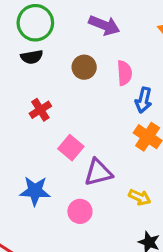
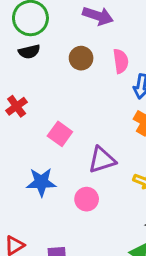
red cross: (40, 110) -> (17, 106), moved
pink square: (71, 148) -> (60, 134), moved

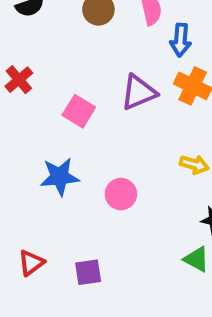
purple triangle: (102, 160) -> (139, 92), moved

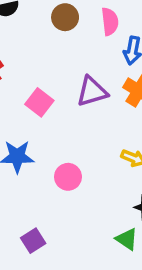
purple square: (88, 272) -> (33, 241), turned -30

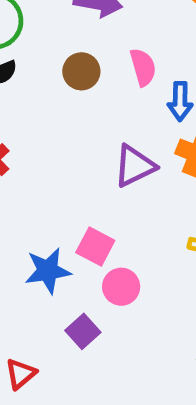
pink square: (39, 102) -> (95, 246), moved
purple square: (33, 241) -> (83, 331), moved

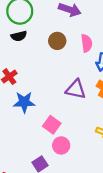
purple triangle: (134, 166) -> (76, 89), turned 30
blue star: (48, 271) -> (24, 102), moved

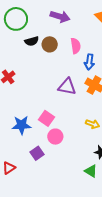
black semicircle: (19, 36) -> (32, 41), moved
blue star: (24, 102) -> (21, 125), moved

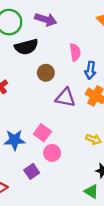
purple arrow: (60, 17) -> (46, 19), moved
black semicircle: (32, 41) -> (26, 47), size x1.5
brown circle: (50, 44) -> (46, 73), moved

